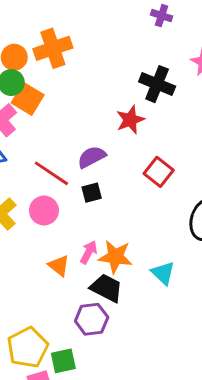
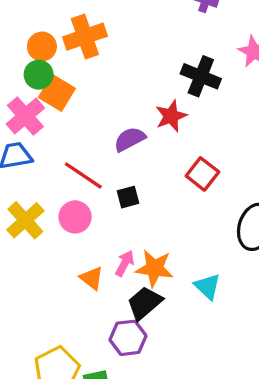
purple semicircle: (92, 157) -> (130, 139), moved
black trapezoid: (106, 288) -> (145, 303), turned -68

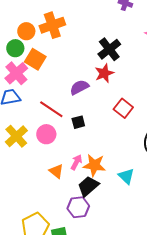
green circle: (39, 75) -> (15, 48), moved
black cross: (201, 76) -> (109, 49), moved, turned 30

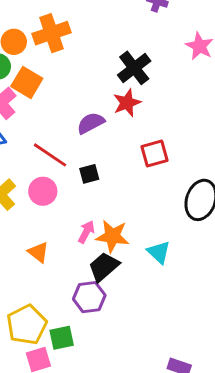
red square: (123, 108) -> (154, 154), turned 36
orange triangle: (56, 171) -> (38, 252), moved

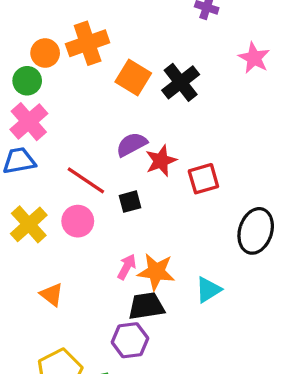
orange square: (27, 82) -> (133, 78), moved
red star: (127, 103) -> (161, 161), moved
orange triangle: (38, 252) -> (52, 295), moved
cyan triangle: (159, 252) -> (208, 290), turned 45
black trapezoid: (104, 267) -> (146, 306), turned 32

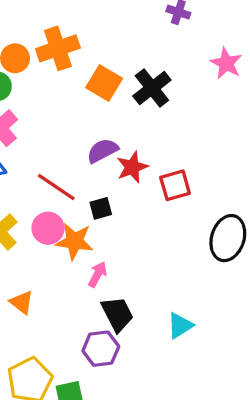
orange star: (156, 272) -> (74, 241), moved
cyan triangle: (208, 290) -> (180, 325), moved
black trapezoid: (146, 306) -> (117, 314), turned 72

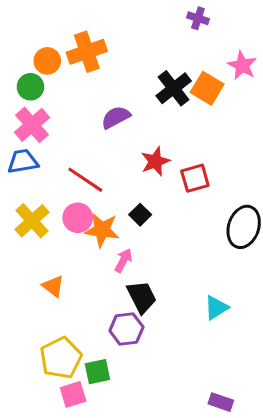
orange square: (104, 83) -> (207, 88), moved
purple semicircle: (102, 151) -> (116, 117), moved
black square: (101, 208) -> (140, 215), moved, turned -30
cyan triangle: (180, 325) -> (216, 308), moved

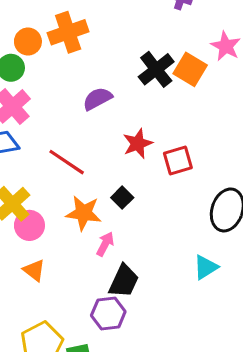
pink circle: (78, 218) -> (29, 225), moved
black trapezoid: (142, 297) -> (124, 281), turned 52
cyan triangle: (216, 308) -> (206, 267), moved

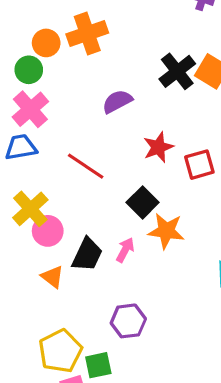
black square: (122, 198) -> (143, 202), size x1.4
orange star: (84, 213) -> (166, 231), moved
black trapezoid: (124, 281) -> (87, 255), moved

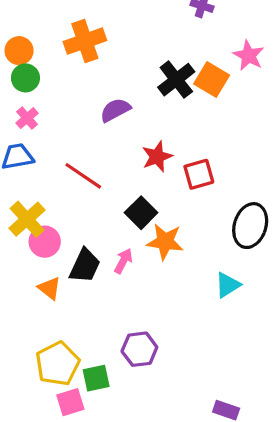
orange circle: (46, 43) -> (19, 51), moved
pink cross: (30, 109) -> (27, 118), size x0.6
purple hexagon: (128, 321) -> (139, 349), moved

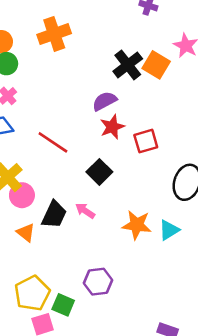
purple semicircle: (115, 110) -> (104, 101), moved
orange star: (165, 242) -> (137, 225), moved
pink arrow: (123, 261) -> (85, 211), turned -84
green square: (96, 378) -> (63, 305), turned 35

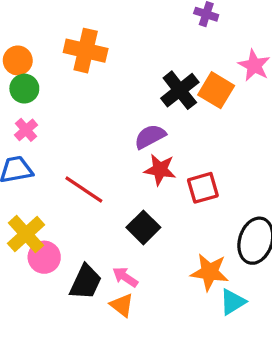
orange cross: (54, 34) -> (86, 51), turned 32
red star: (112, 127) -> (160, 170), turned 30
orange star: (137, 225) -> (210, 272), moved
orange triangle: (26, 233) -> (122, 305), moved

